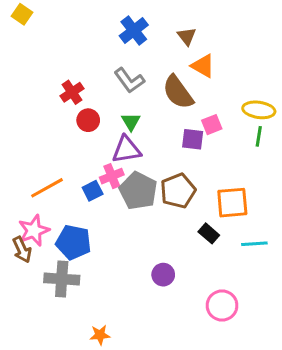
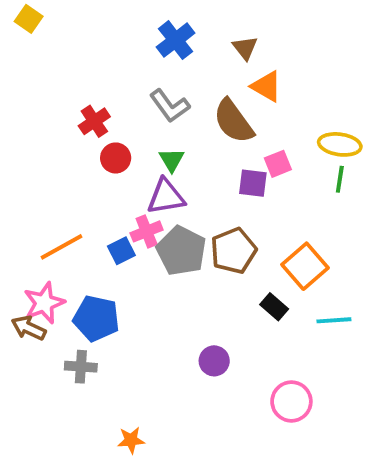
orange square: (232, 203) -> (305, 266), turned -36
brown arrow: (22, 250) -> (29, 328), turned 140
gray cross: (62, 279) -> (81, 367), size x0.7

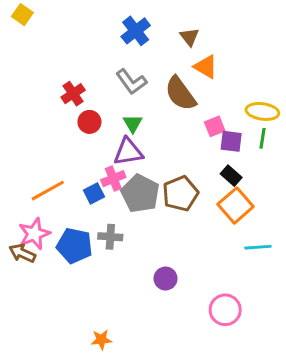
purple square: (253, 183) -> (231, 141), moved
black rectangle: (274, 307) -> (231, 176), moved
gray cross: (81, 367) -> (110, 237), moved

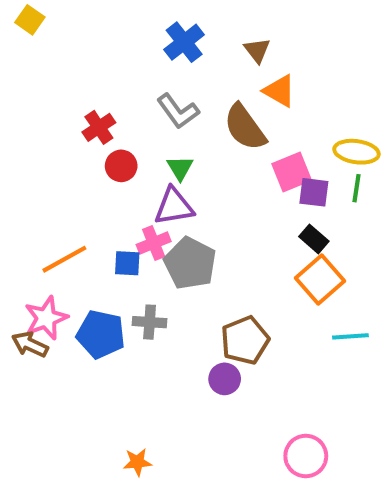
pink square: (215, 126) -> (292, 172), size x1.4
blue square: (94, 194) -> (127, 263), turned 30
brown pentagon: (180, 194) -> (245, 340), moved
pink circle: (225, 310) -> (306, 456), moved

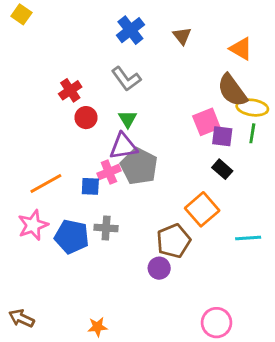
orange triangle: (279, 91) -> (241, 49), moved
brown semicircle: (245, 127) -> (232, 90), moved
gray pentagon: (190, 263) -> (139, 166), moved
orange square: (320, 279) -> (202, 209), moved
brown arrow: (30, 344) -> (21, 318), moved

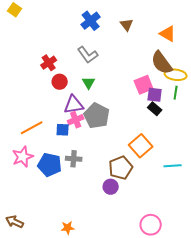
purple triangle: (123, 146) -> (74, 105), moved
black rectangle: (222, 169) -> (155, 109), moved

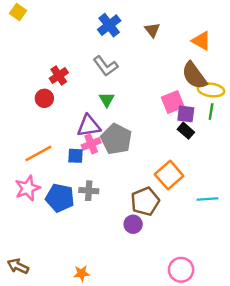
red circle: (60, 82) -> (44, 98), moved

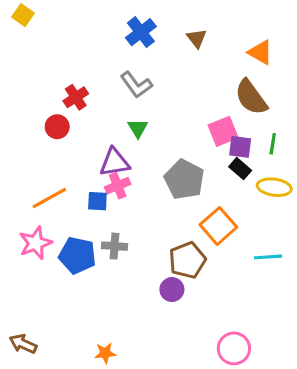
yellow ellipse: (211, 90) -> (274, 187), moved
gray pentagon: (116, 139) -> (184, 179), moved

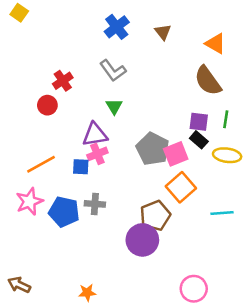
pink square: (223, 131) -> (176, 154), moved
purple circle: (172, 290) -> (142, 240), size x1.6

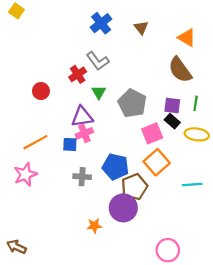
red cross: (63, 81) -> (78, 74), moved
gray pentagon: (153, 149) -> (132, 103), moved
blue pentagon: (64, 212) -> (116, 167), moved
orange star: (87, 293) -> (94, 226), moved

